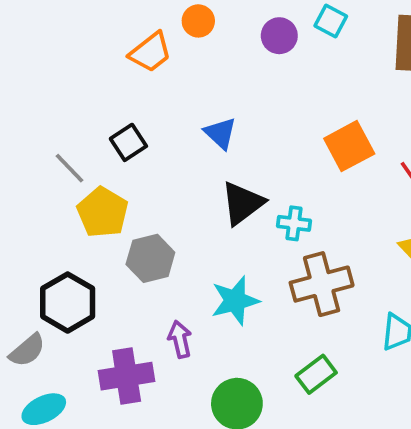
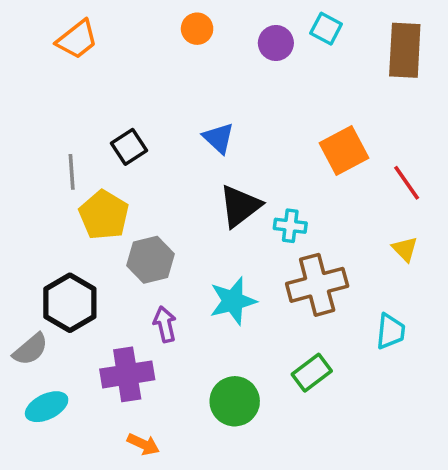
orange trapezoid: (150, 52) -> (77, 39), moved
gray line: (70, 168) -> (72, 172), turned 40
purple arrow: (180, 339) -> (165, 324), moved

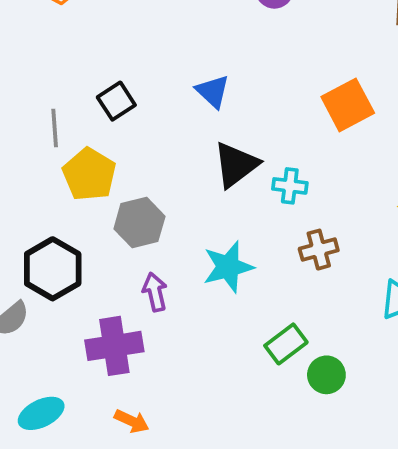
brown cross: (317, 285) -> (319, 250), size x0.6
green rectangle: (312, 373) -> (286, 344), moved
green circle: (235, 401) -> (326, 375), moved, size x0.7
cyan ellipse: (47, 407) -> (41, 413), moved

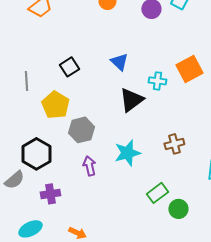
gray line: (55, 128) -> (26, 81), moved
cyan cross: (290, 186) -> (157, 81), moved
purple cross: (114, 346) -> (50, 194), moved, size x0.7

